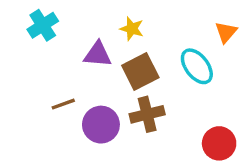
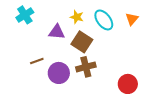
cyan ellipse: (197, 66) -> (104, 20), moved
brown square: (140, 71) -> (82, 42), turned -30

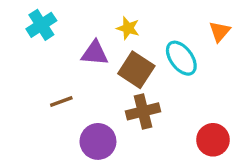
cyan ellipse: (104, 20) -> (181, 58), moved
purple circle: (59, 73) -> (98, 141), moved

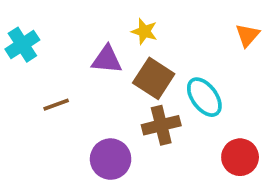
cyan cross: (41, 25) -> (22, 45), moved
cyan ellipse: (181, 58) -> (204, 97), moved
brown line: (61, 101) -> (56, 105), moved

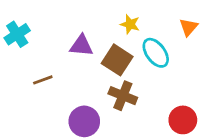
yellow star: (144, 31) -> (130, 24), moved
cyan ellipse: (204, 97) -> (156, 53), moved
brown cross: (161, 125) -> (123, 96), turned 36

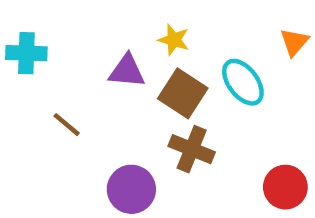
yellow star: (130, 24) -> (174, 40), moved
cyan cross: (17, 34) -> (26, 53), turned 35
brown line: (43, 80) -> (67, 125), turned 60

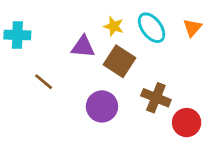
cyan ellipse: (243, 82) -> (152, 28), moved
brown cross: (192, 149) -> (156, 98), moved
purple circle: (131, 189) -> (102, 106), moved

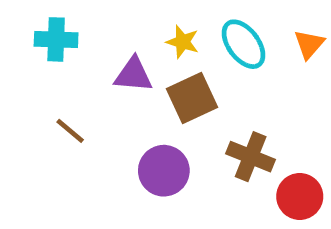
cyan cross: (17, 35) -> (56, 39), moved
brown square: (119, 61) -> (192, 98), turned 32

